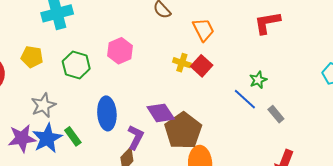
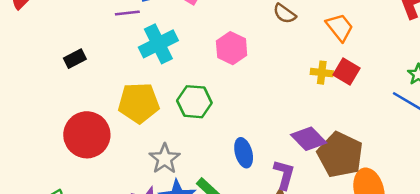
pink hexagon: (120, 51) -> (232, 48), moved
yellow pentagon: (32, 57) -> (139, 103), size x1.5
blue ellipse: (107, 113) -> (244, 153), size x0.7

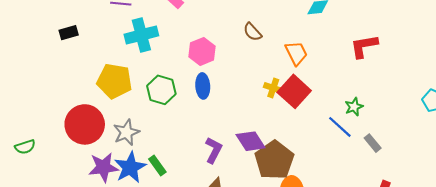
red square: (346, 72) -> (294, 91), size x1.4
red circle: (87, 135) -> (85, 124), moved
blue ellipse: (244, 153) -> (203, 86), moved
purple L-shape: (284, 174) -> (214, 150), moved

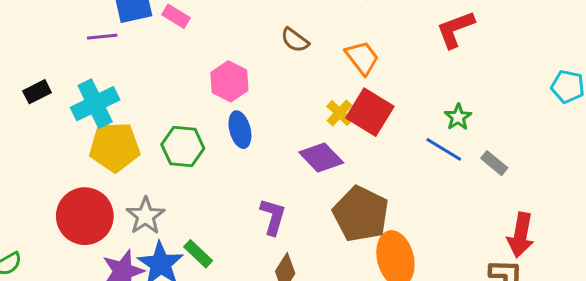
cyan cross: (141, 35) -> (95, 104), moved
yellow cross: (273, 88) -> (340, 113), turned 36
purple diamond: (251, 141) -> (321, 158), moved

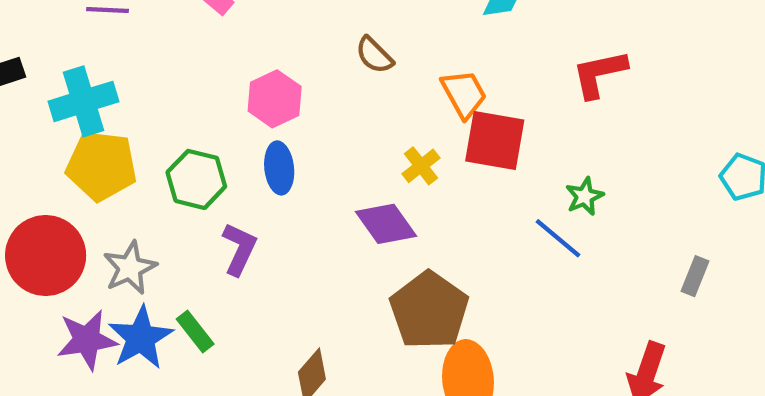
red square: (370, 112) -> (495, 140), moved, turned -30
gray rectangle: (494, 163) -> (695, 276), moved, turned 64
purple L-shape: (273, 217) -> (239, 249), moved

